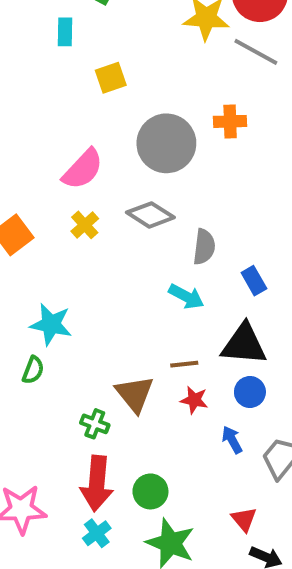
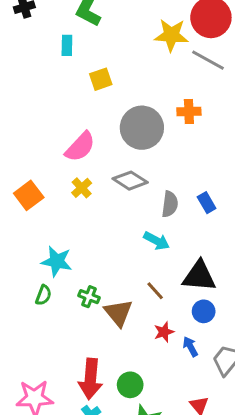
blue rectangle: (254, 281) -> (207, 203), moved
brown line: (184, 364) -> (155, 291), turned 54
red star: (194, 400) -> (164, 332), moved, turned -30
green cross: (95, 424) -> (89, 297), moved

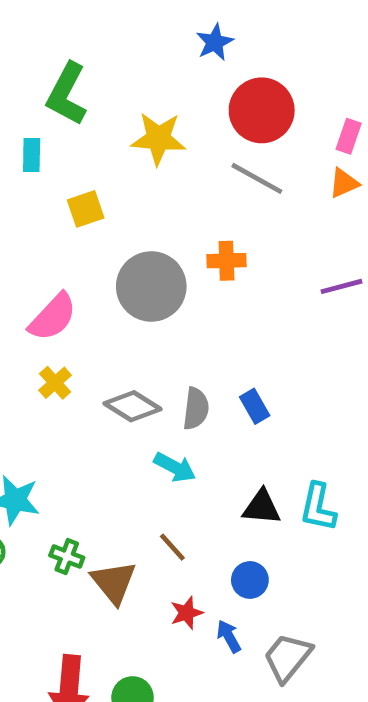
yellow star: (171, 35) -> (158, 139), moved
gray diamond: (130, 181) -> (133, 406), moved
black triangle: (199, 276) -> (262, 507), moved, size x0.7

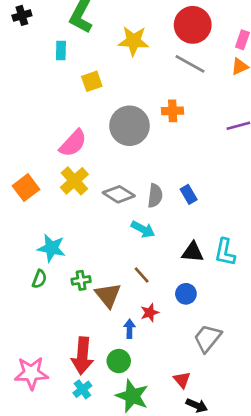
yellow cross: (55, 383) -> (74, 181), size x1.5
green cross: (67, 557) -> (81, 280), turned -30
blue arrow: (229, 636) -> (129, 329), moved, turned 30

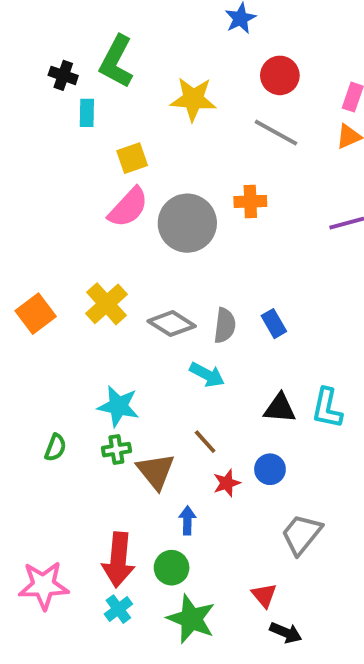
black cross: (22, 15) -> (63, 75), moved, turned 36
red circle: (193, 25) -> (280, 75), size x0.7
pink semicircle: (73, 143) -> (128, 207), moved
cyan star: (51, 248) -> (118, 406), moved
red star: (150, 313) -> (227, 483), moved

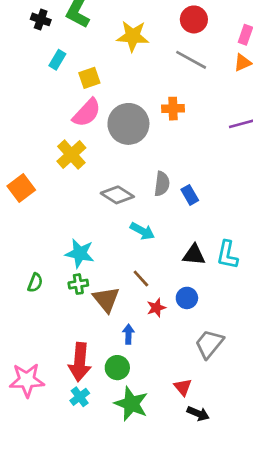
cyan rectangle: (87, 113) -> (57, 60), moved, turned 30
yellow cross: (107, 304) -> (71, 155), moved
gray semicircle: (225, 326) -> (162, 184), moved

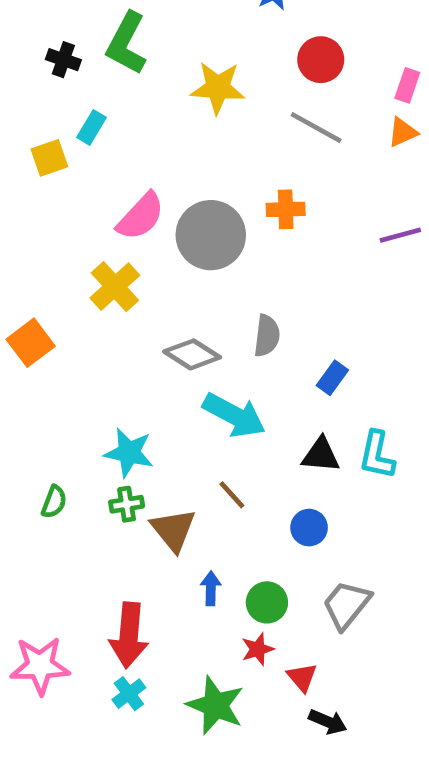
yellow square: (89, 78) -> (49, 158), moved
blue rectangle: (190, 195) -> (332, 378), moved, turned 66
cyan arrow: (142, 231) -> (234, 415), size x1.5
red star: (156, 308) -> (258, 649), moved
green circle: (117, 368) -> (267, 602), moved

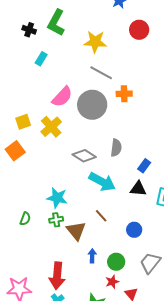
gray line: (316, 127) -> (101, 73), moved
yellow square: (49, 158) -> (23, 122), moved
black triangle: (321, 455) -> (138, 189), moved

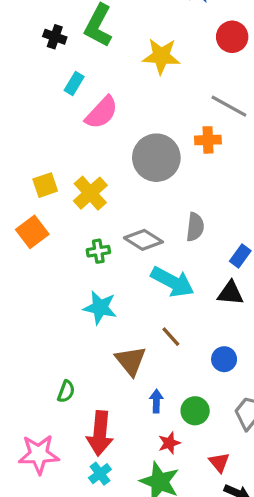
gray line: (101, 73) -> (229, 106), moved
pink semicircle: (62, 97) -> (102, 113), moved
green semicircle: (25, 219) -> (66, 391), moved
green cross: (56, 220) -> (98, 251), moved
red star: (112, 282) -> (169, 443), moved

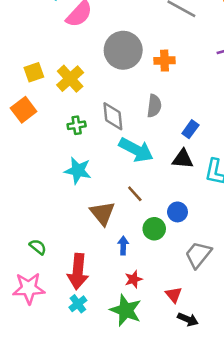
orange cross: (208, 140) -> (165, 61), moved
gray diamond: (143, 240) -> (113, 116), turned 52
green semicircle: (66, 391) -> (38, 247), moved, turned -72
green circle: (195, 411) -> (154, 229), moved

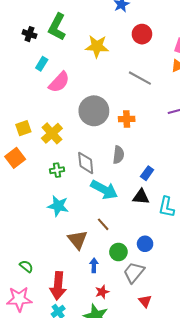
blue circle: (177, 212) -> (145, 244), moved
gray trapezoid: (198, 255) -> (134, 272), moved
red triangle: (174, 295) -> (145, 301), moved

